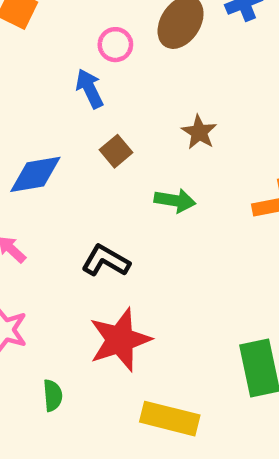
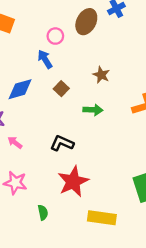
blue diamond: (35, 174) -> (20, 89), moved

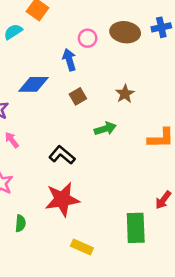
brown ellipse: (86, 22) -> (125, 32), turned 55
green arrow: (93, 110) -> (105, 129), turned -36
yellow rectangle: (102, 218) -> (82, 247), size x0.7

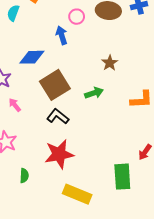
cyan semicircle: (13, 32) -> (13, 13), turned -35
brown square: (78, 96) -> (55, 85), moved, size x2.0
yellow rectangle: (82, 247) -> (77, 194), size x1.5

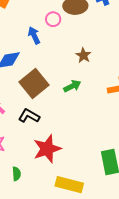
pink circle: (77, 17) -> (53, 19), moved
black L-shape: (58, 116) -> (29, 116), moved

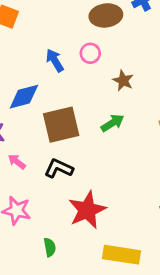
pink circle: (53, 19) -> (90, 53), moved
brown square: (34, 83) -> (61, 125), turned 32

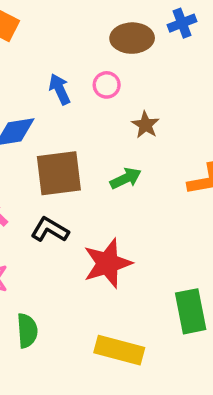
red star: (87, 210) -> (108, 263), moved
green semicircle: (50, 247) -> (27, 331), size x1.4

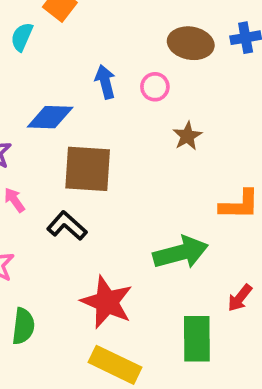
green arrow: (126, 178) -> (181, 253), moved, size x1.6
red star: (108, 263) -> (107, 302), moved, turned 30

